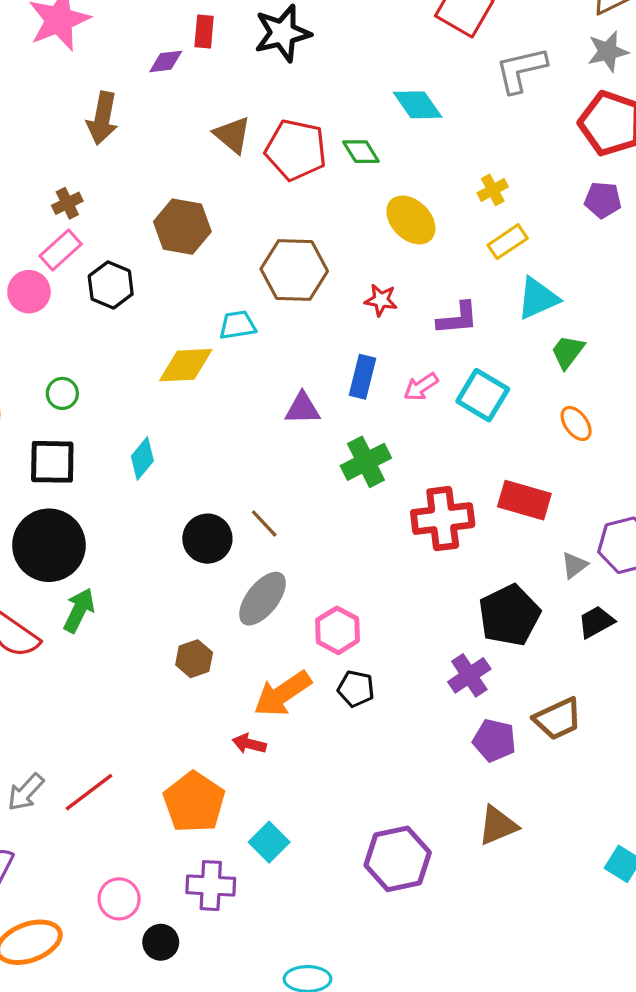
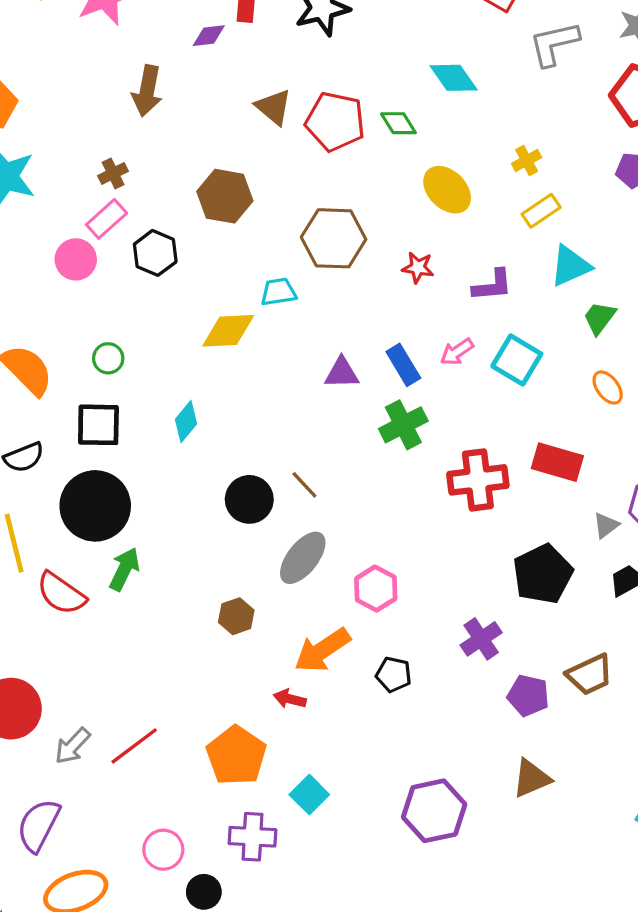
blue rectangle: (363, 377) -> (403, 365), moved, turned -45
purple cross: (469, 675) -> (481, 639), moved
black pentagon: (356, 689) -> (394, 675), moved

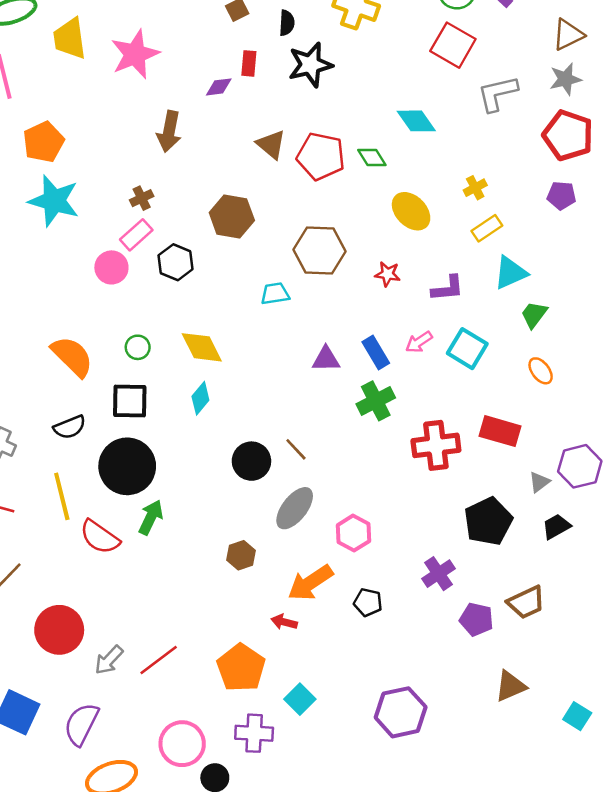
yellow diamond: (228, 331) -> (202, 347), moved, turned 66
brown triangle: (531, 778) -> (510, 686), moved
pink circle: (163, 850) -> (182, 744), size x1.4

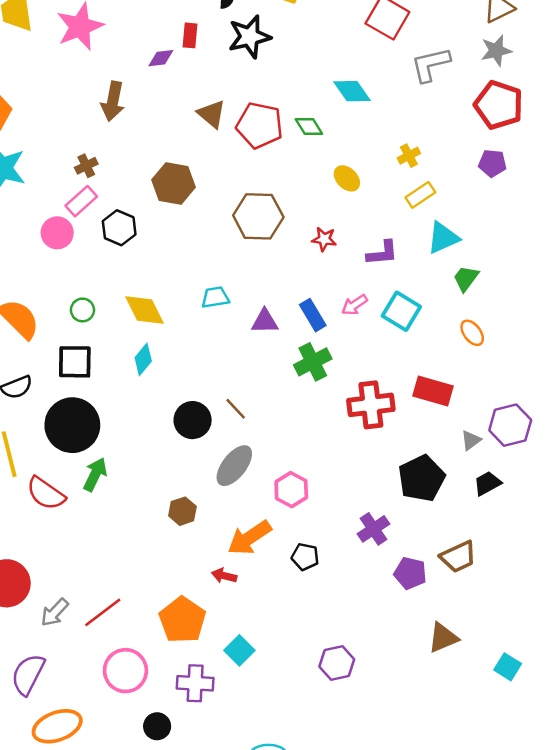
yellow ellipse: (411, 211) -> (347, 178), size x0.7
cyan trapezoid: (275, 294) -> (215, 297), moved
purple hexagon: (401, 712) -> (337, 663), size x0.7
pink circle: (182, 744) -> (125, 671), moved

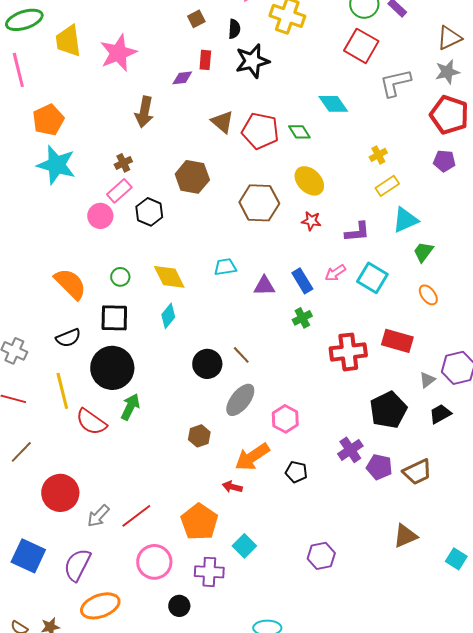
yellow ellipse: (347, 178) -> (309, 181), moved, size x1.4
green cross: (313, 362) -> (302, 318), size x0.7
purple pentagon: (410, 573) -> (379, 467), moved

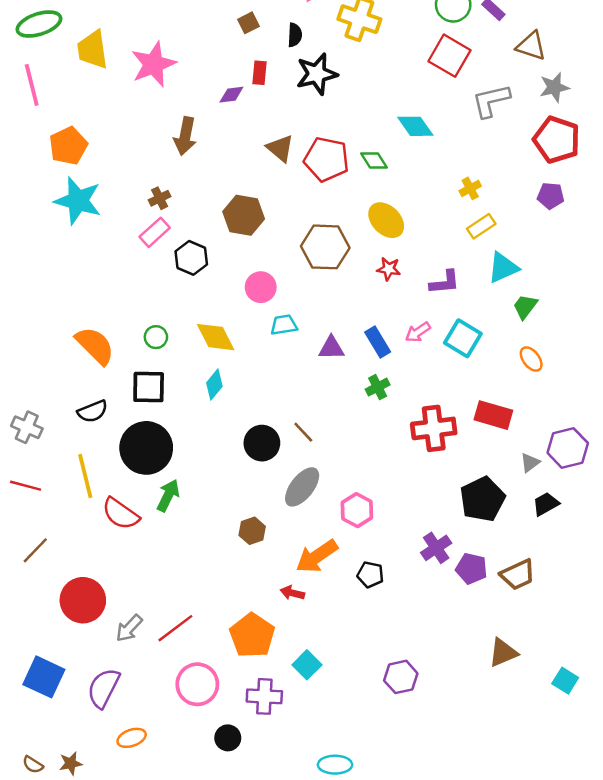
brown triangle: (449, 38) -> (531, 46), moved, turned 44
pink circle: (100, 216) -> (261, 287), moved
orange ellipse: (100, 606) -> (132, 738), size x0.6

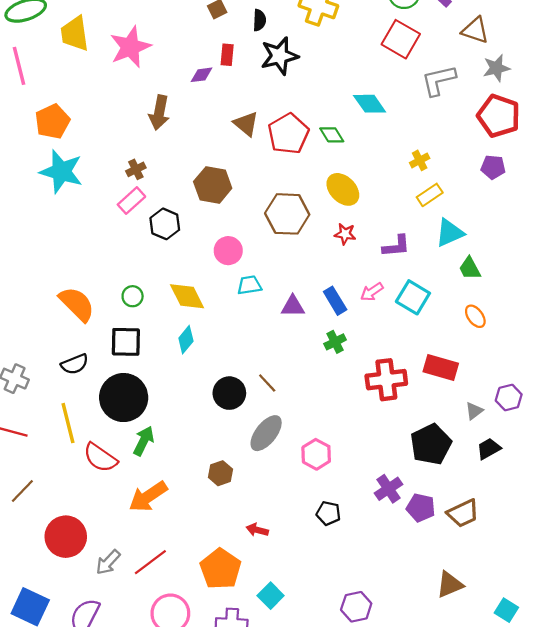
red pentagon: (326, 159) -> (288, 134), turned 30
green trapezoid: (525, 307) -> (470, 268), turned -65
purple hexagon: (568, 448) -> (509, 398), size x0.7
orange arrow: (317, 556) -> (148, 497), moved

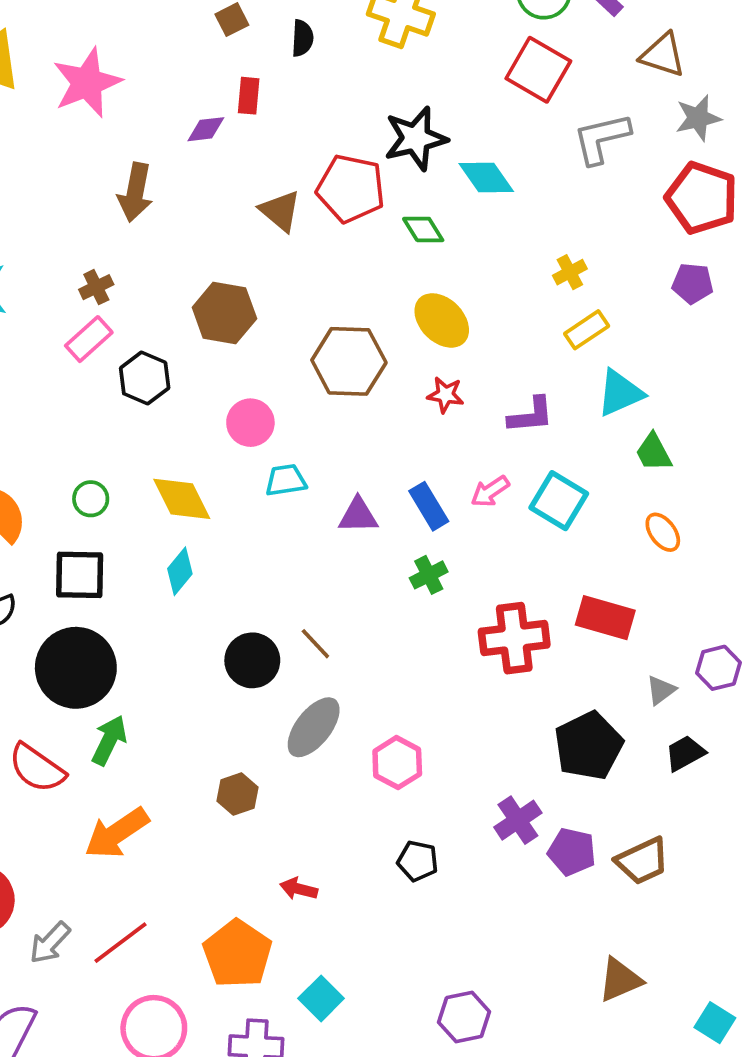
black star: (279, 56) -> (416, 138), moved
red pentagon: (288, 134) -> (351, 189), moved, turned -30

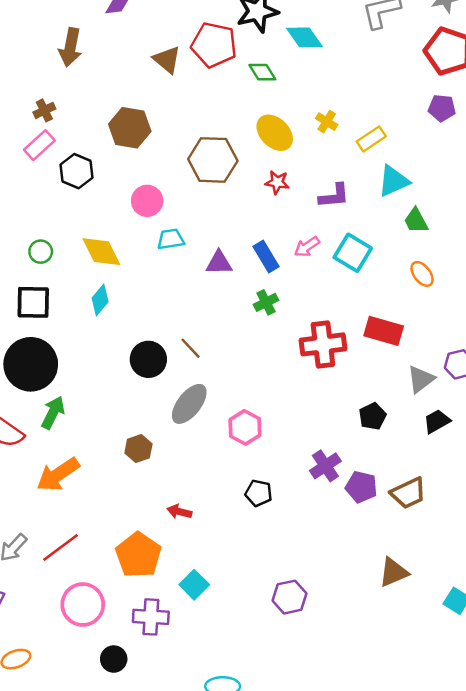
yellow cross: (570, 272) -> (327, 122), moved, turned -30
gray triangle: (661, 690) -> (421, 379), size x1.4
black pentagon: (588, 746) -> (372, 416), size x0.6

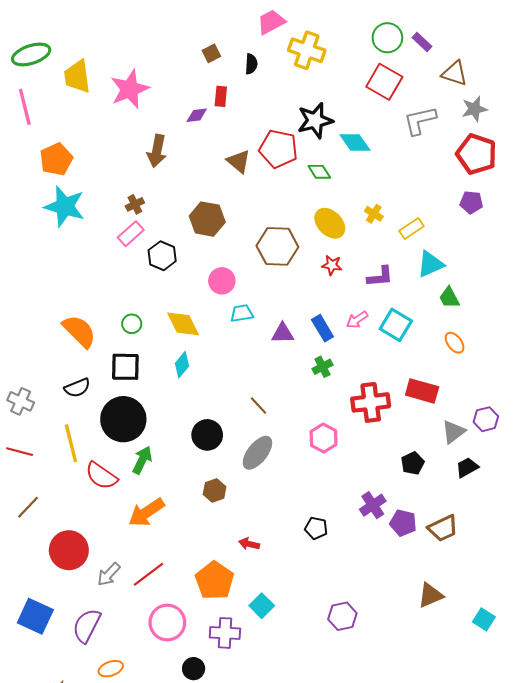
black circle: (148, 359) -> (207, 435), moved
pink hexagon: (245, 427) -> (324, 438), moved

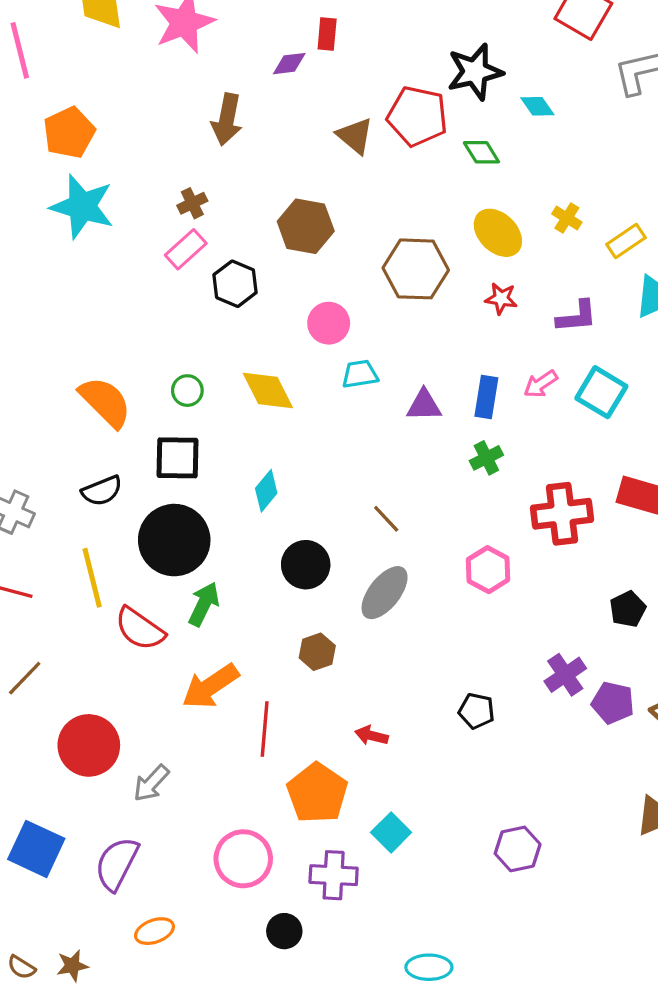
cyan diamond: (355, 143) -> (537, 106), size x0.7
blue rectangle: (322, 328) -> (486, 397), turned 40
cyan diamond: (182, 365) -> (266, 491), moved
red line: (148, 574) -> (265, 729), moved, turned -48

